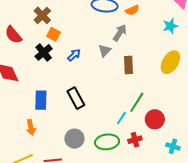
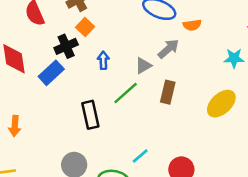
blue arrow: (74, 55) -> (103, 60), turned -64
blue rectangle: (41, 100) -> (51, 73), moved, turned 30
green line: (137, 102) -> (126, 93), moved
orange arrow: (31, 127) -> (15, 126), moved

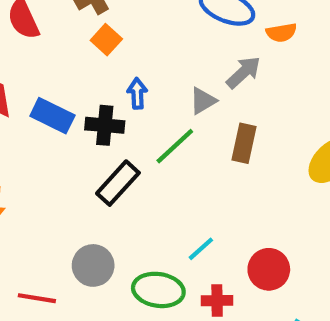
black cross: (66, 46) -> (105, 125), moved, turned 30
blue rectangle: (51, 73) -> (52, 116), turned 70
black rectangle: (90, 115) -> (118, 183), turned 56

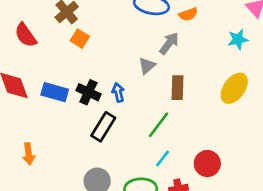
blue arrow: (137, 93) -> (118, 93), moved
black cross: (105, 125) -> (88, 92), turned 30
green line: (175, 146) -> (159, 125), moved

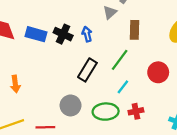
black rectangle: (103, 127) -> (87, 70), moved
red circle: (207, 164) -> (158, 72), moved

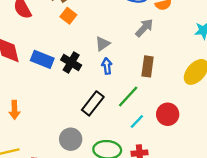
gray triangle: (110, 12) -> (103, 44), moved
blue arrow: (87, 34) -> (107, 66), moved
cyan line: (123, 87) -> (137, 121), moved

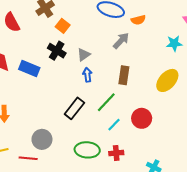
orange square: (68, 16) -> (63, 26), moved
black cross: (71, 62) -> (57, 51), moved
gray circle: (71, 139) -> (42, 139), moved

